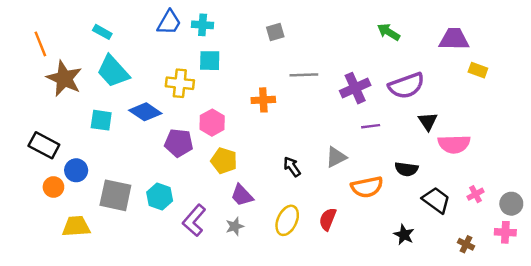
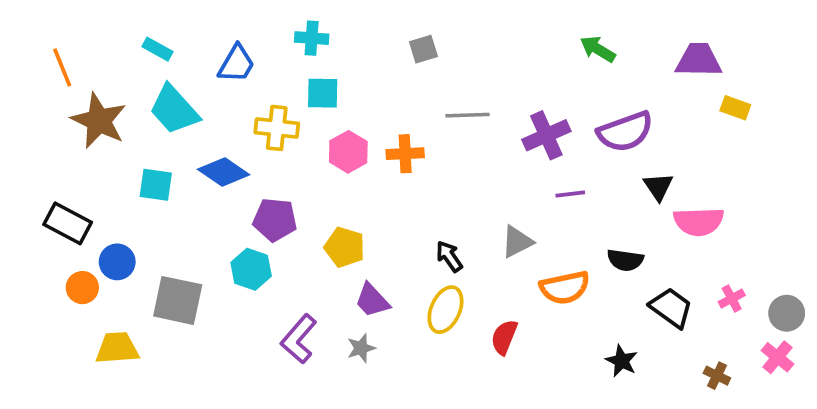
blue trapezoid: (169, 22) -> (236, 64), moved
pink hexagon: (212, 123) -> (348, 152), moved
cyan hexagon: (160, 197) -> (251, 269), moved
yellow ellipse: (287, 220) -> (445, 310), moved
pink cross: (505, 232) -> (777, 357), turned 36

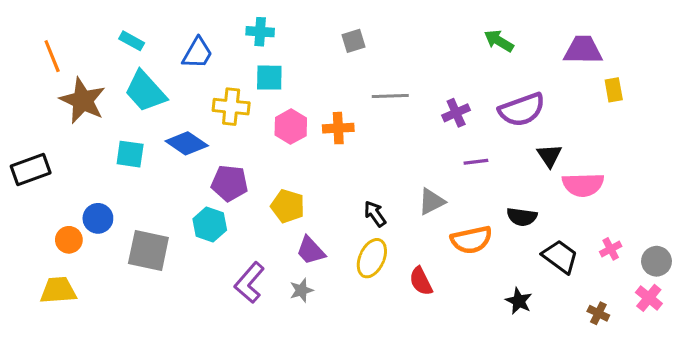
yellow rectangle: (735, 108) -> (614, 90), turned 60
purple cross: (546, 135) -> (456, 113), size x0.7
black rectangle: (68, 223) -> (31, 169), moved, turned -48
red semicircle: (504, 337) -> (421, 281), turned -48
yellow trapezoid: (117, 348) -> (58, 290), moved

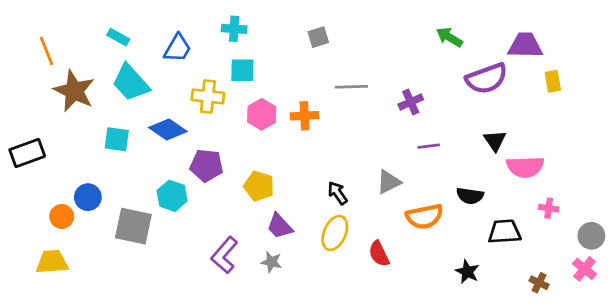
purple semicircle: (522, 110) -> (487, 79), moved
cyan hexagon: (210, 224) -> (172, 196), moved
pink cross: (611, 249) -> (549, 208), moved, turned 36
black trapezoid: (560, 257) -> (505, 232), turned -40
gray star: (301, 290) -> (271, 262), turned 30

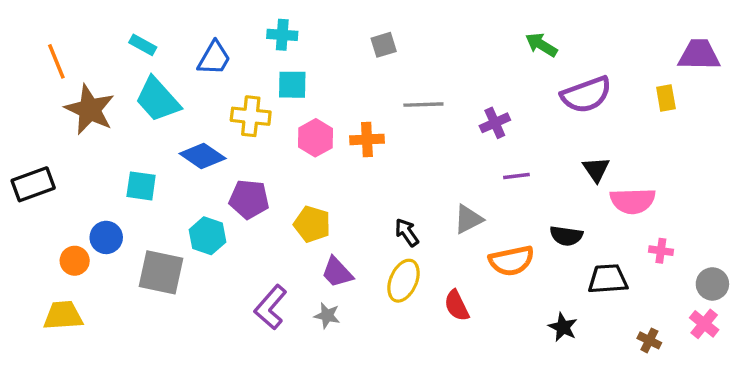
purple trapezoid: (525, 45) -> (699, 55), moved
cyan square: (117, 139) -> (141, 186), moved

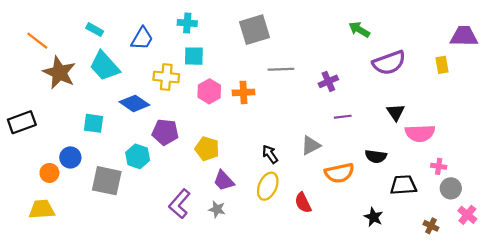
gray square: (384, 45) -> (255, 30), size x1.8
orange line: (56, 61) -> (37, 41), turned -30
gray circle: (712, 284) -> (451, 188), moved

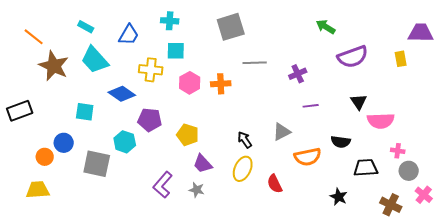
brown cross: (431, 226) -> (391, 205), size x1.5

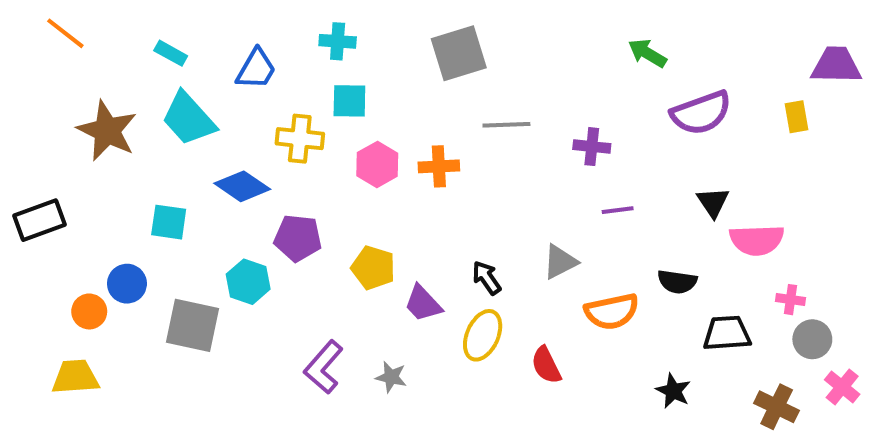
orange line: (34, 37) -> (65, 33), moved
purple cross: (298, 74) -> (592, 147), turned 30
purple trapezoid: (203, 164) -> (423, 304), moved

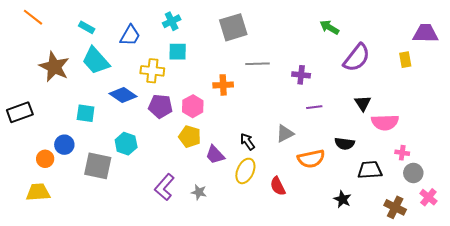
cyan cross: (338, 41) -> (172, 21), turned -30
purple semicircle: (701, 113) -> (357, 58), turned -32
pink hexagon: (377, 164) -> (193, 106), moved
purple pentagon: (298, 238) -> (160, 106), moved

